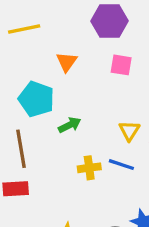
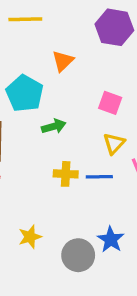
pink square: (121, 65) -> (110, 103), moved
blue line: (121, 165) -> (99, 177), turned -30

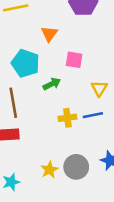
pink square: (110, 103) -> (74, 60), moved
gray circle: (78, 255) -> (76, 167), moved

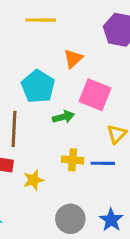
pink square: (74, 60) -> (95, 95), size x1.5
yellow star: (49, 170) -> (33, 180), moved

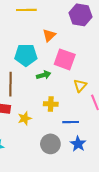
cyan pentagon: (38, 87) -> (26, 55), turned -30
blue line: (103, 163) -> (71, 122), moved

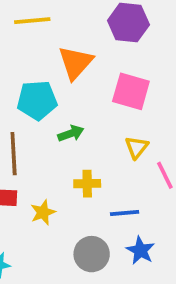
orange triangle: (49, 35) -> (76, 63), size x1.5
pink square: (65, 59) -> (131, 91), moved

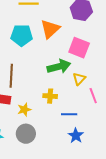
cyan pentagon: (37, 100) -> (22, 35), moved
green arrow: (71, 133) -> (59, 67), moved, size x1.6
gray circle: (92, 254) -> (26, 134), moved

